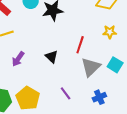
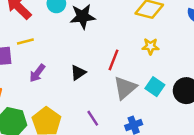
black triangle: (52, 57) -> (78, 73), turned 40

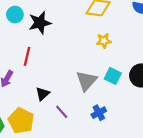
red line: (114, 60) -> (27, 56), moved
black triangle: (78, 73) -> (42, 94), moved

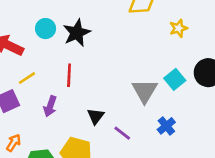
yellow star: (104, 41) -> (178, 28), moved
cyan square: (113, 76) -> (175, 79), turned 35

